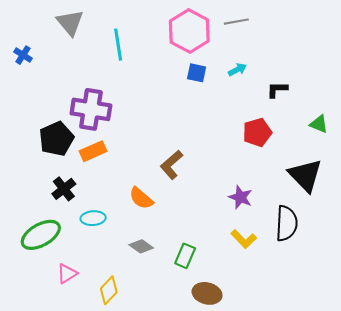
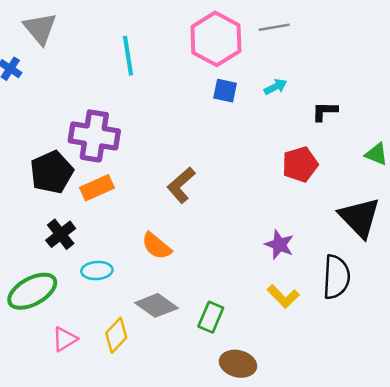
gray triangle: (70, 23) -> (40, 29), moved
brown L-shape: (171, 165) -> (181, 185), moved
gray diamond: (141, 246) -> (156, 305), size x1.4
yellow diamond: (109, 290) -> (116, 335), moved

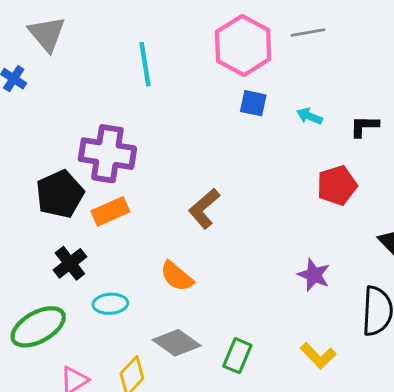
cyan arrow: (275, 87) -> (309, 116), moved, turned -130
yellow L-shape: (283, 296) -> (318, 356), moved

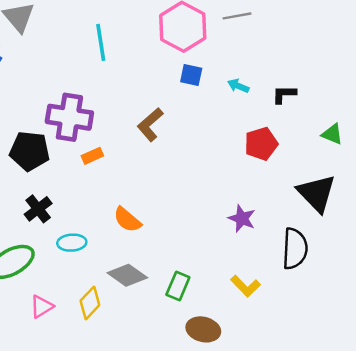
black pentagon: (60, 194) -> (30, 151), turned 30
brown L-shape: (204, 209) -> (150, 124), moved
orange rectangle: (110, 211) -> (92, 156), moved, size x0.7

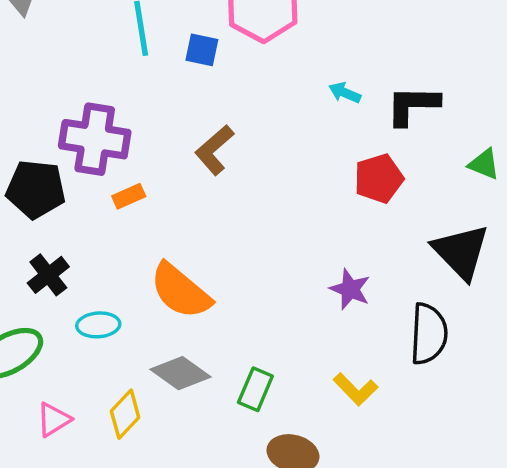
blue square: (191, 75) -> (202, 50), moved
black L-shape: (284, 94) -> (413, 105), size x1.5
orange semicircle: (127, 220) -> (180, 291), size x1.5

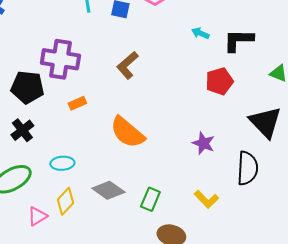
orange rectangle: (129, 196) -> (77, 103), moved
black cross: (48, 275) -> (22, 130), moved
orange semicircle: (180, 291) -> (127, 132), moved
yellow diamond: (125, 414) -> (65, 201), moved

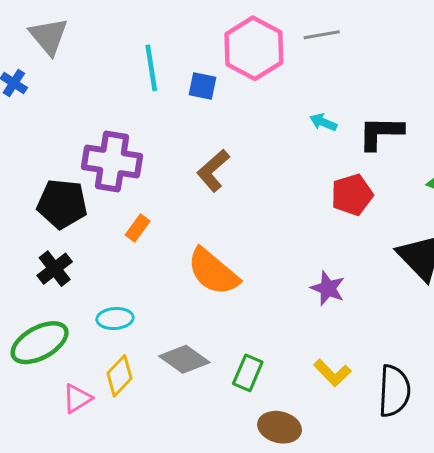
orange rectangle: (77, 103) -> (138, 228), turned -30
black semicircle: (247, 168) -> (394, 391), moved

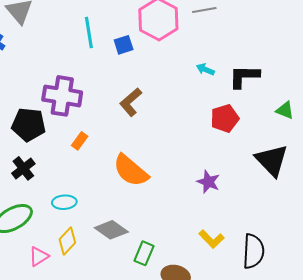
blue square: (203, 86) -> (124, 45), turned -30
green rectangle: (248, 373) -> (144, 253), moved

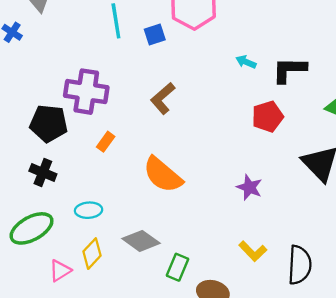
black cross: (23, 168) -> (43, 173), turned -30

